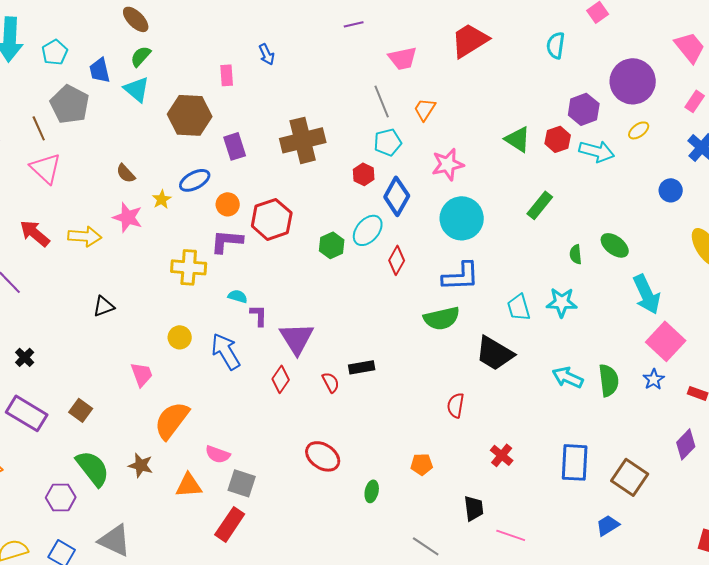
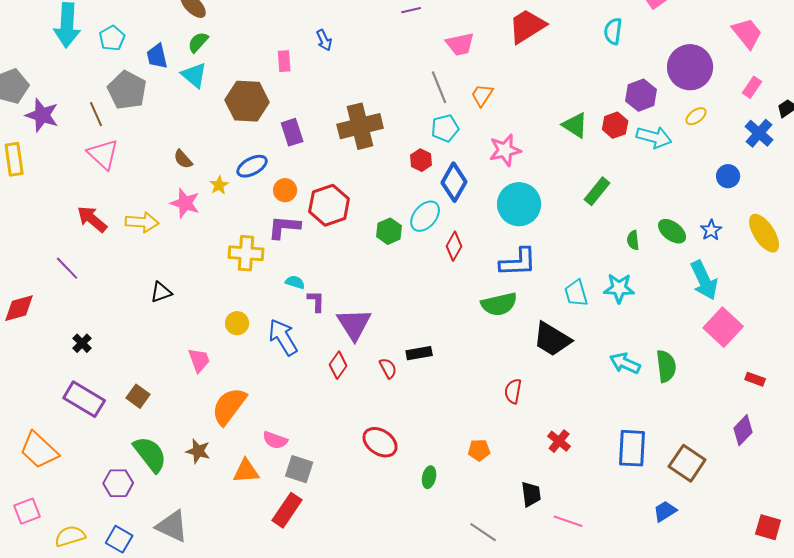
blue star: (654, 379) -> (711, 230), moved

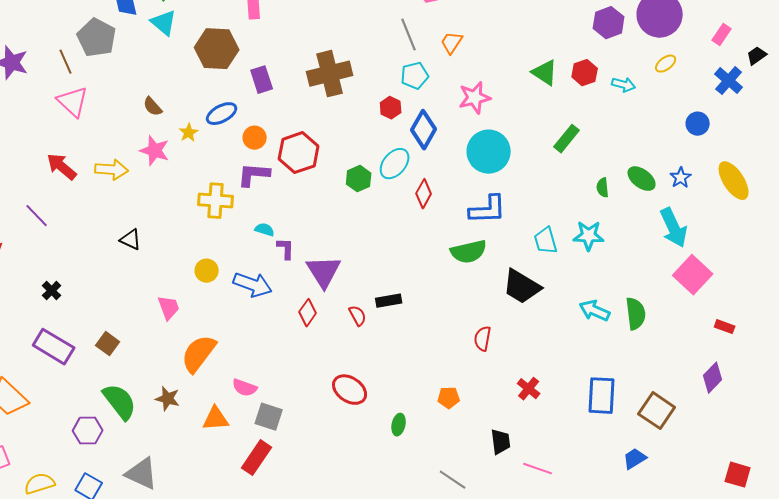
purple hexagon: (641, 95) -> (609, 23), moved
cyan arrow: (654, 137) -> (624, 85), size x0.7
black triangle: (161, 292) -> (131, 240), turned 45
blue arrow: (283, 337) -> (253, 285), turned 141

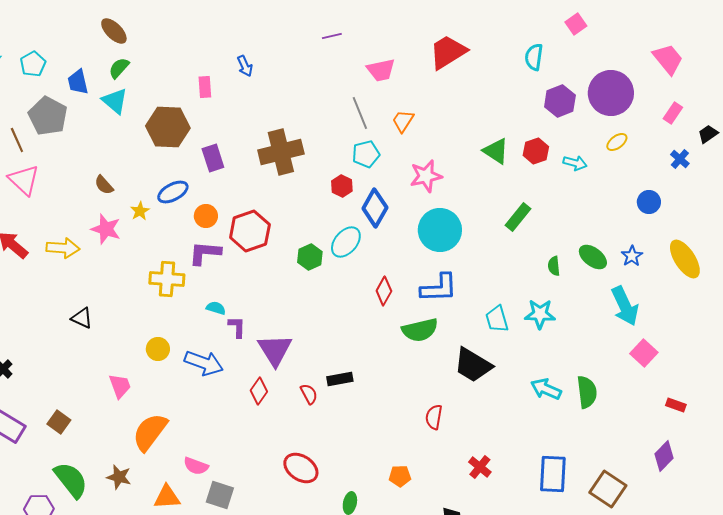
blue cross: (729, 81) -> (680, 159), size x0.7
red diamond: (424, 194) -> (384, 291), moved
pink square: (693, 275) -> (644, 353), size x0.7

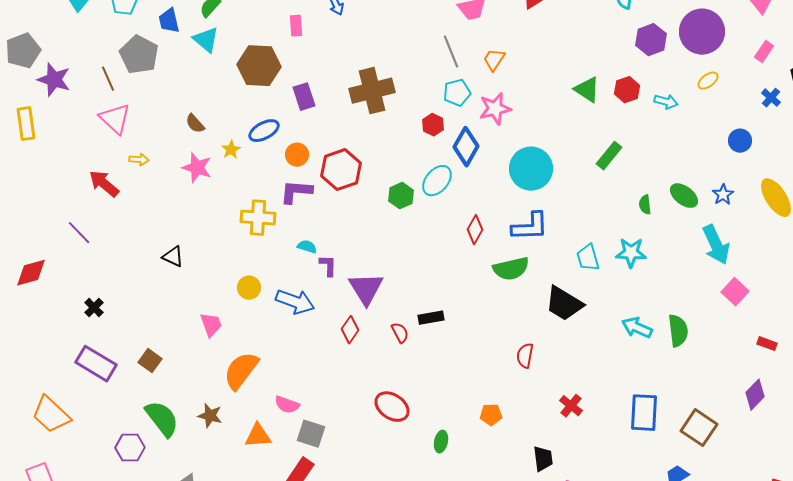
pink star: (426, 176) -> (495, 109), moved
yellow arrow: (63, 248) -> (139, 160), moved, size x0.6

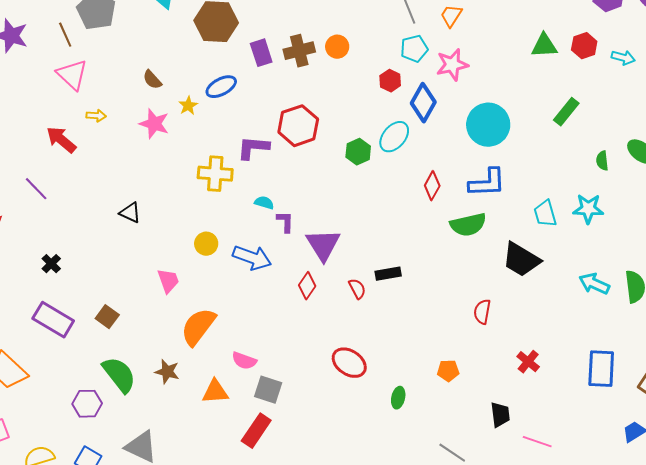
green triangle: (587, 90) -> (544, 46), turned -36
brown cross: (372, 91) -> (299, 51), moved, size x0.7
orange circle: (297, 155) -> (337, 47), moved

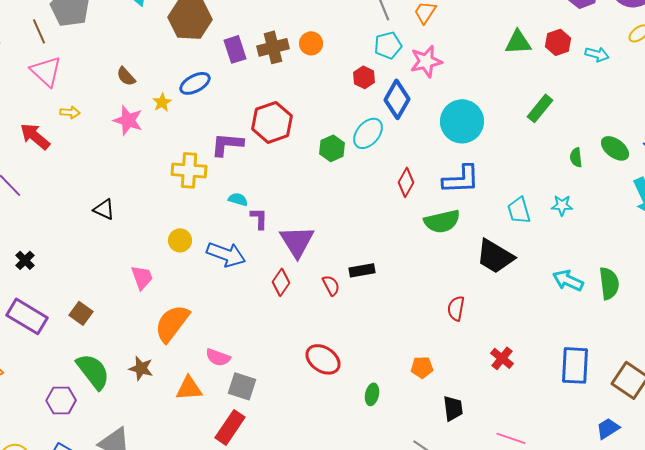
cyan star: (588, 209) -> (562, 205), size x0.7
black trapezoid: (500, 415) -> (453, 408), moved

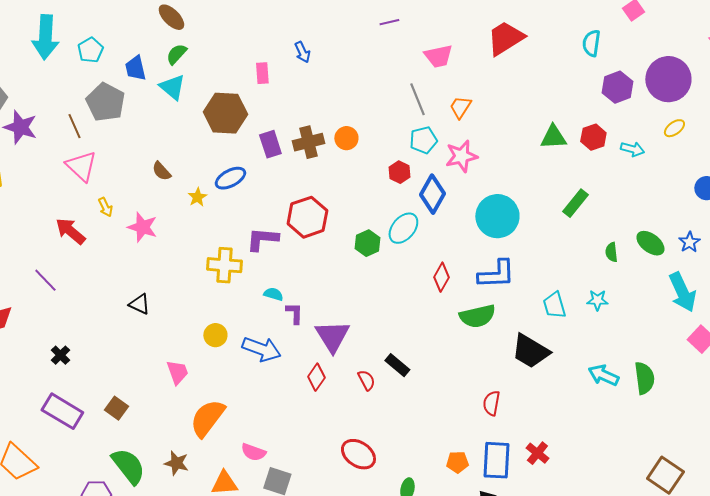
yellow arrow: (70, 112) -> (105, 207), turned 60
pink star: (128, 120) -> (142, 227), moved
black rectangle: (362, 270) -> (397, 365), turned 50
blue rectangle: (575, 365) -> (496, 460), moved

